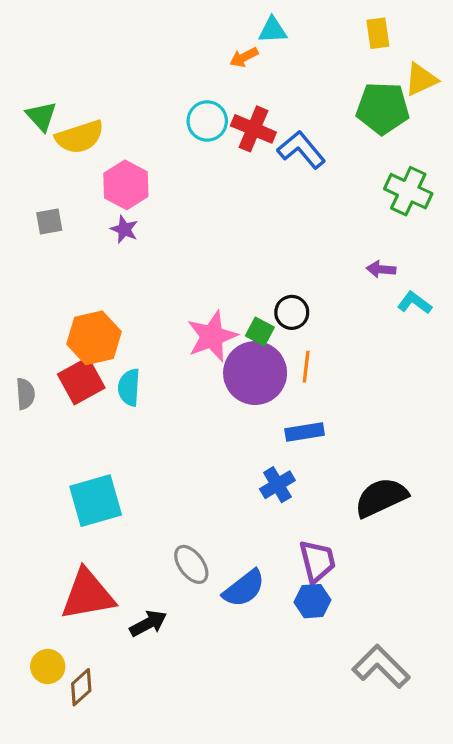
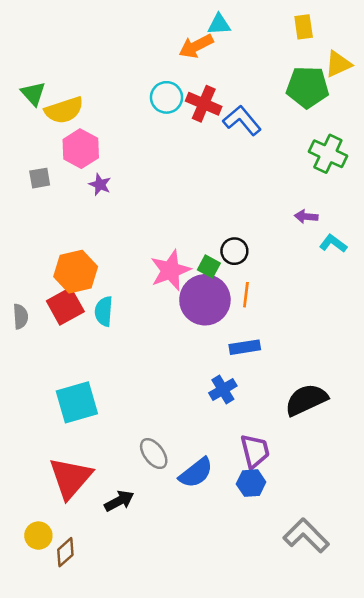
orange arrow: (244, 57) -> (196, 46), size x1.5
pink hexagon: (126, 185) -> (81, 149), moved
red triangle: (88, 595) -> (70, 478), turned -39

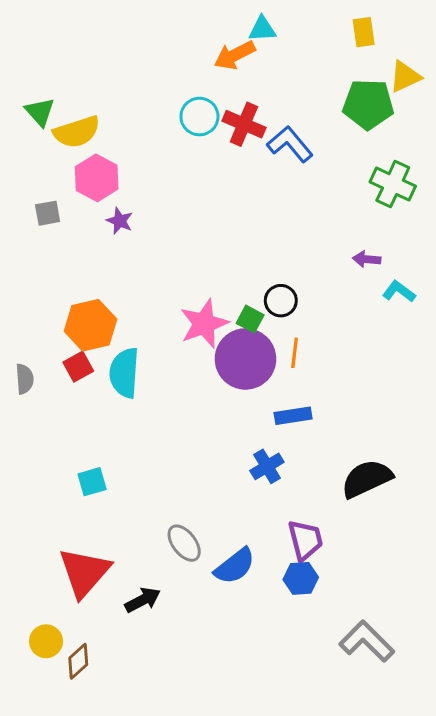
red square: (65, 306) -> (78, 367), size x0.7
cyan semicircle: (104, 311) -> (124, 373), size x1.4
cyan square: (77, 402) -> (92, 482), size x0.6

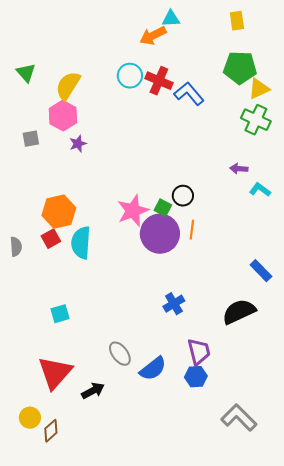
yellow triangle: (405, 77) -> (259, 89), moved
yellow semicircle: (77, 132) -> (68, 86), moved, turned 140
purple star: (120, 221) -> (78, 144), turned 30
blue rectangle: (293, 416) -> (261, 271), moved, turned 55

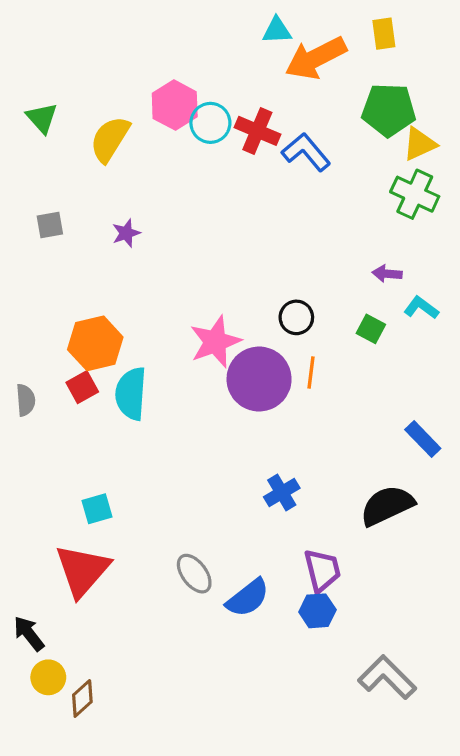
orange arrow: (153, 36) -> (316, 58), moved, size x1.4
pink hexagon: (63, 116) -> (175, 105), moved
green square: (163, 208) -> (371, 329), moved
red triangle: (55, 373) -> (82, 570), moved
black arrow: (93, 391) -> (29, 634), moved, turned -100

